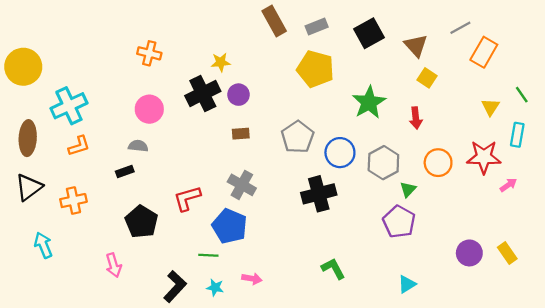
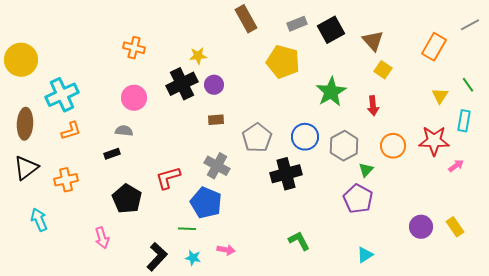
gray rectangle: (317, 27) -> (297, 24), moved
gray line: (460, 28) -> (470, 25), moved
gray pentagon: (298, 137) -> (257, 138), moved

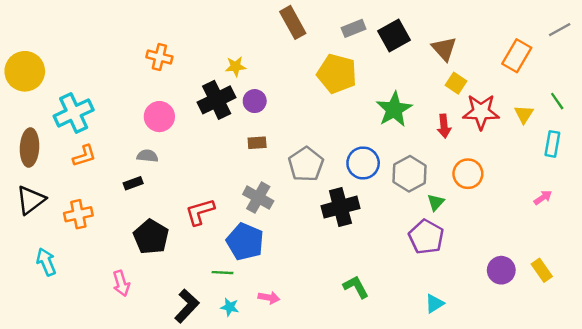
red star: (434, 141) -> (481, 112), moved

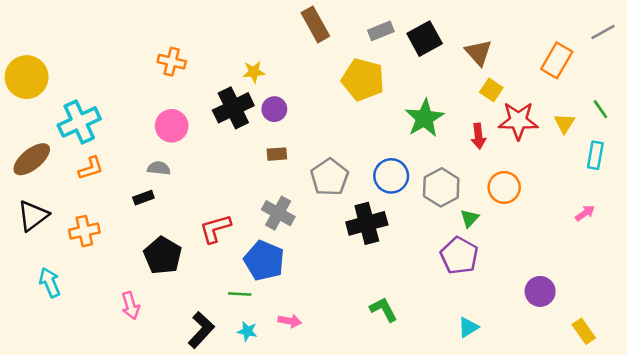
brown ellipse: (30, 148) -> (32, 159), turned 48
yellow rectangle: (542, 270) -> (584, 331), moved

